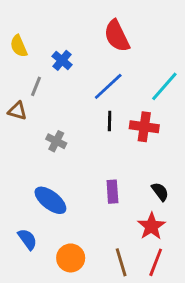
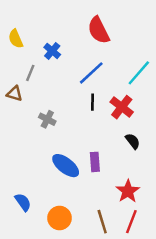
red cross: (144, 127) -> (122, 107), turned 30
black semicircle: (160, 192) -> (133, 141), moved
blue ellipse: (50, 200) -> (66, 166), moved

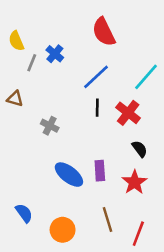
gray line: (30, 73) -> (32, 63), moved
red star: (128, 191) -> (134, 182), moved
brown line: (102, 222) -> (108, 219), moved

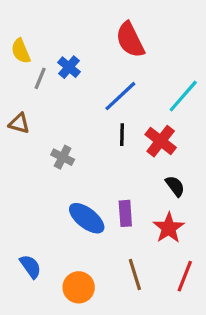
red line: (138, 234) -> (185, 276), moved

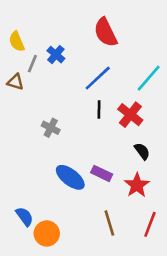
brown triangle: (19, 123) -> (15, 82), moved
purple rectangle: (125, 213) -> (102, 173), turned -60
orange circle: (79, 287) -> (47, 233), moved

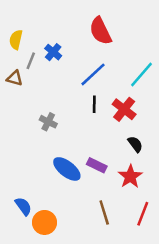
yellow semicircle: (17, 42) -> (16, 40), turned 36

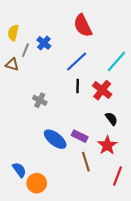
brown line: (104, 212) -> (86, 162), moved

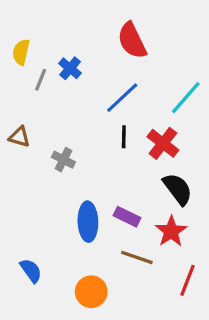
brown triangle: (12, 64) -> (19, 137), moved
black semicircle: (111, 119) -> (178, 189), size x1.5
blue ellipse: (55, 139) -> (88, 222), turned 50
brown line: (86, 162) -> (137, 257), turned -54
orange circle: (37, 183) -> (91, 292), moved

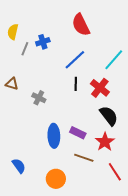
blue cross: (70, 68) -> (43, 42), turned 32
red line: (187, 280) -> (115, 172), turned -54

